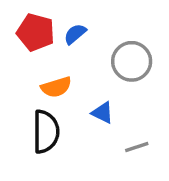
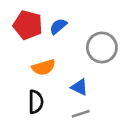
black semicircle: (46, 132) -> (36, 102), size x0.7
gray line: (137, 147) -> (81, 114), moved

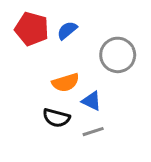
orange semicircle: (44, 67) -> (66, 83), moved
black semicircle: (36, 102) -> (56, 118), moved, turned 105

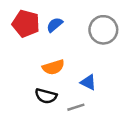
gray circle: (118, 55) -> (103, 30), moved
blue triangle: (92, 101) -> (88, 82), moved

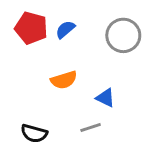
black semicircle: (46, 96) -> (34, 133), moved

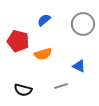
red pentagon: (31, 28) -> (18, 41), moved
blue triangle: (105, 98) -> (79, 66), moved

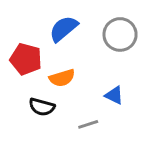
blue semicircle: (44, 20) -> (64, 29), size x1.5
black semicircle: (23, 90) -> (42, 107), moved

